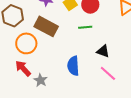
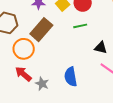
brown rectangle: (46, 26) -> (41, 30), turned -70
blue semicircle: (73, 66) -> (71, 77), moved

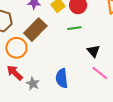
black triangle: (101, 48) -> (94, 51), turned 32

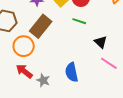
green line: (74, 28) -> (79, 21), turned 32

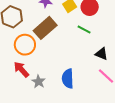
black triangle: (101, 42) -> (101, 54), turned -32

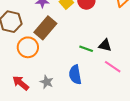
green line: (84, 30) -> (86, 49), moved
red arrow: (21, 69) -> (21, 83), moved

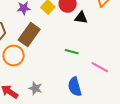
black triangle: (105, 45) -> (81, 18), moved
blue semicircle: (75, 75) -> (75, 87), moved

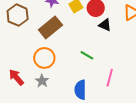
orange circle: (14, 56) -> (44, 58), moved
pink line: (100, 67) -> (110, 78), turned 60

